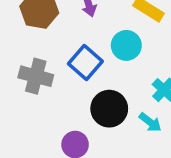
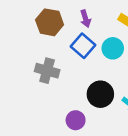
blue square: (85, 63) -> (83, 46), moved

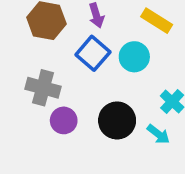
purple circle: (76, 120) -> (64, 120), moved

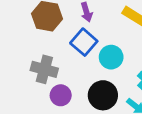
cyan circle: (134, 57) -> (111, 57), moved

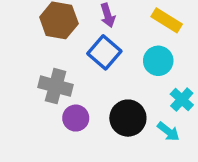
cyan circle: (111, 57) -> (158, 61), moved

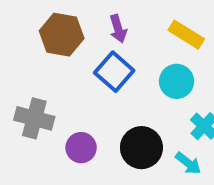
gray cross: (56, 86) -> (34, 118), moved

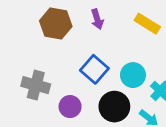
blue square: (114, 72) -> (94, 69), moved
cyan circle: (177, 81) -> (133, 75), moved

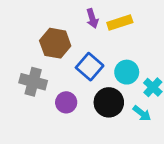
brown hexagon: (56, 24) -> (55, 43), moved
yellow rectangle: (147, 24) -> (120, 23), moved, turned -50

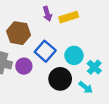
purple circle: (66, 102) -> (24, 66), moved

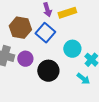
blue square: (45, 51) -> (45, 33), moved
black circle: (60, 79) -> (48, 71), moved

